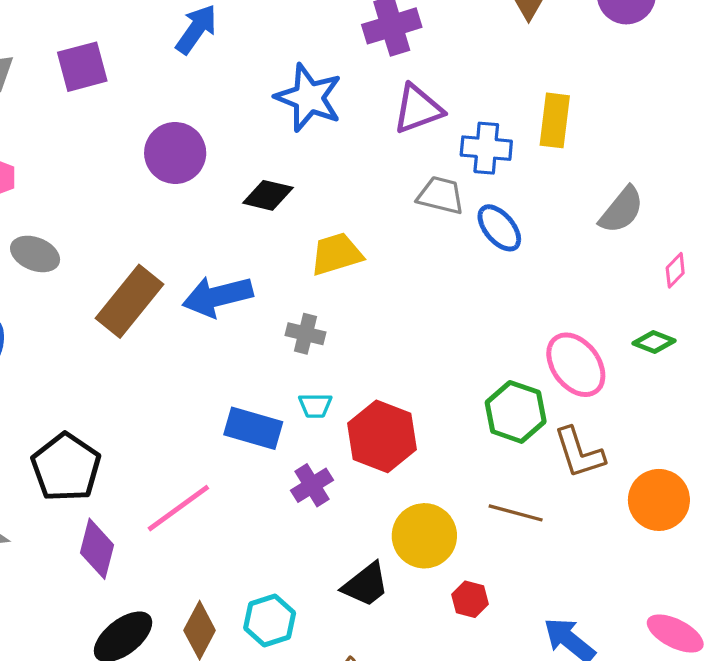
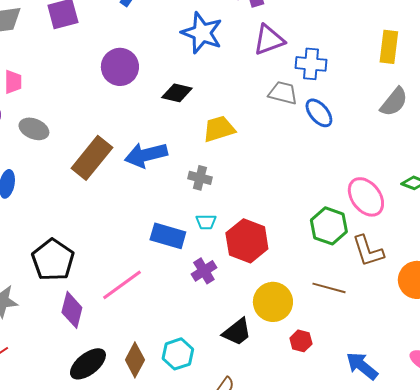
yellow rectangle: (555, 120) -> (389, 47), moved

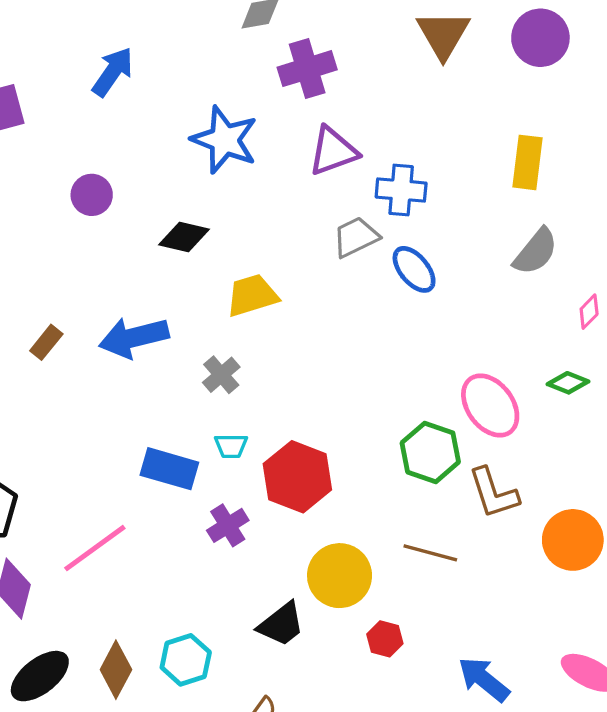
purple circle: (120, 67) -> (92, 195), size x0.7
gray trapezoid: (283, 93) -> (356, 237), turned -40
brown rectangle: (92, 158) -> (46, 342), size x0.5
gray cross: (200, 178) -> (221, 375), turned 35

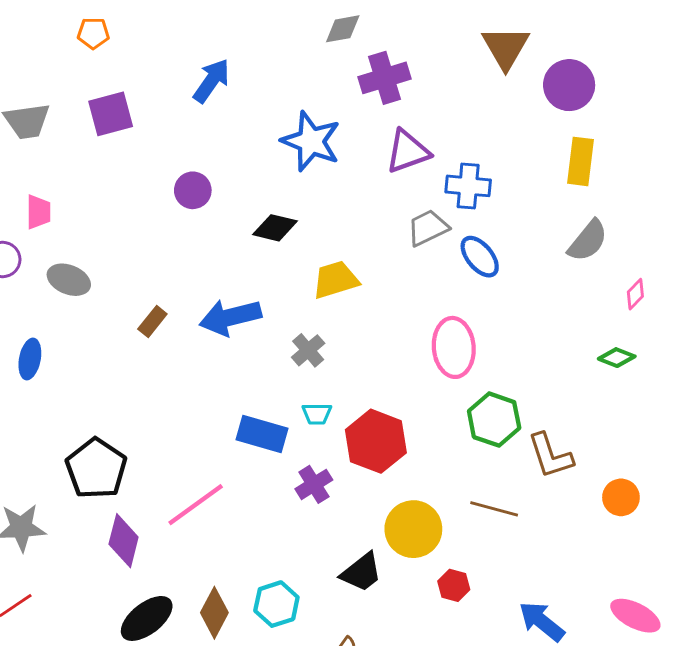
purple circle: (540, 38) -> (569, 85), moved
pink ellipse: (490, 405) -> (454, 347), moved, turned 32
orange circle: (573, 540) -> (621, 497), size x0.7

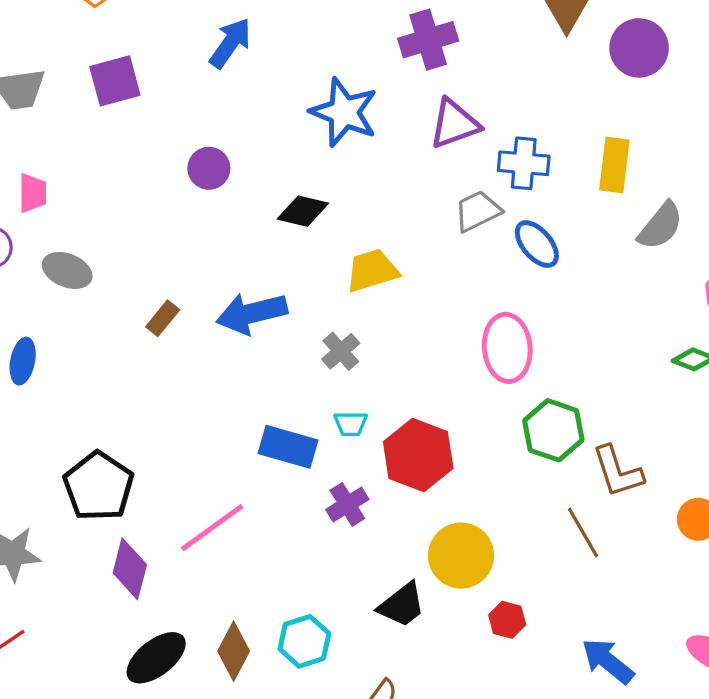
yellow rectangle: (581, 161) -> (614, 165), moved
brown line: (494, 509) -> (583, 532), moved, turned 45

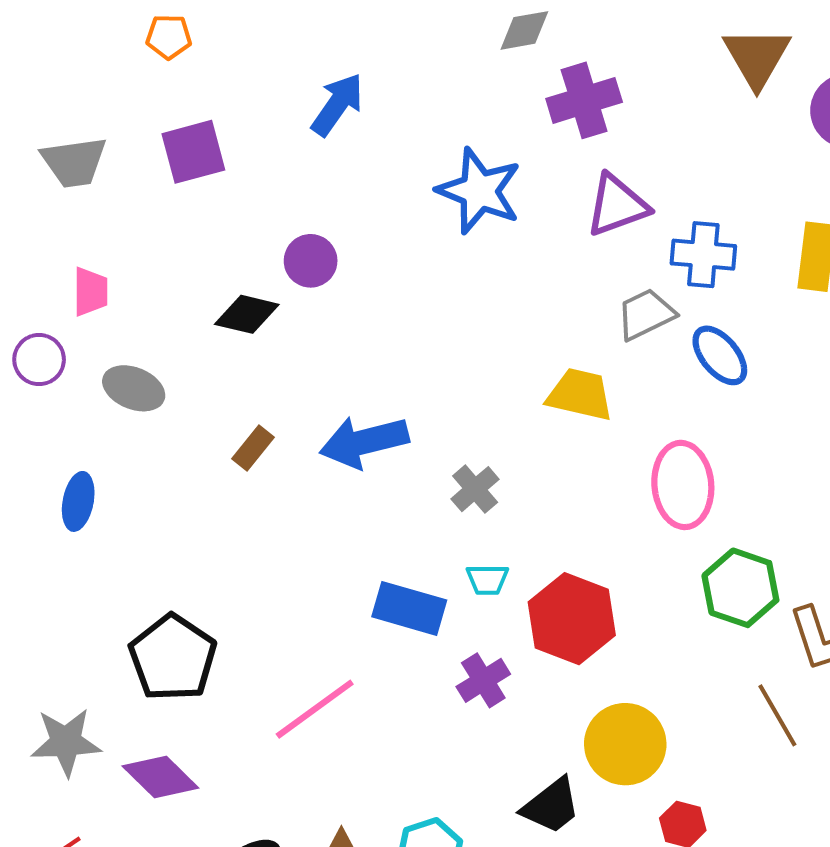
black diamond: (303, 211) -> (247, 314), moved
yellow trapezoid: (372, 270) -> (580, 395), moved, turned 30
purple diamond: (130, 569) -> (160, 777), moved, turned -60

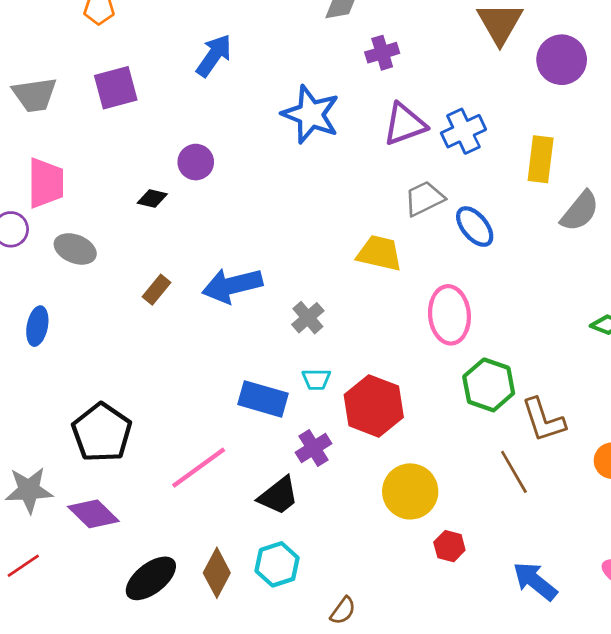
purple cross: (584, 100) -> (382, 53), size x0.7
blue cross: (703, 255) -> (463, 131), moved, turned -30
pink trapezoid: (90, 292) -> (46, 183), size x1.5
black diamond: (247, 314) -> (152, 198), size x0.7
black trapezoid: (551, 806) -> (278, 496), moved

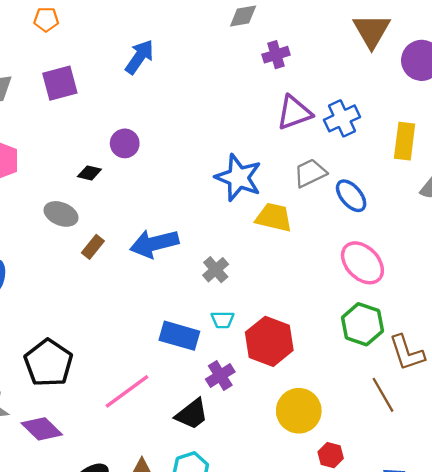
blue star: (311, 114) -> (238, 178), moved
gray ellipse: (75, 249) -> (61, 214), moved
pink ellipse: (449, 315) -> (362, 263), moved, turned -39

